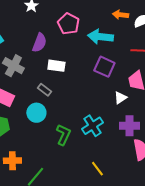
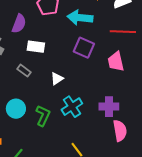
white triangle: (120, 98) -> (57, 79), moved
cyan circle: (36, 113) -> (16, 109), moved

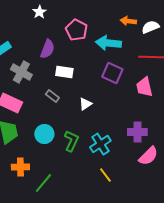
cyan cross: (72, 107) -> (100, 144), moved
pink semicircle: (120, 131) -> (148, 156), turned 55

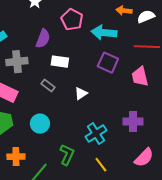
gray cross: (21, 72) -> (17, 62), turned -35
green L-shape: (71, 141) -> (67, 155), moved
pink semicircle: (148, 156) -> (144, 158), moved

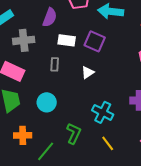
purple square: (108, 63) -> (95, 41), moved
gray rectangle: (48, 86) -> (55, 64), turned 56
cyan cross: (96, 134) -> (103, 112), turned -30

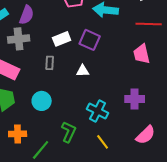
purple semicircle: (50, 17) -> (27, 15), moved
white rectangle: (67, 40) -> (62, 39), turned -30
white triangle: (88, 72) -> (83, 71), turned 32

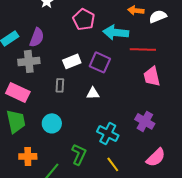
red line: (149, 24) -> (143, 49), moved
purple cross: (135, 99) -> (145, 121), turned 30

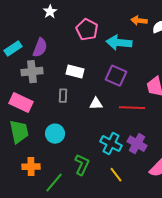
red line: (143, 49) -> (132, 108), moved
white rectangle: (72, 61) -> (75, 72), turned 36
purple square: (100, 62) -> (116, 76), moved
purple cross: (145, 121) -> (137, 144), moved

